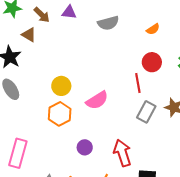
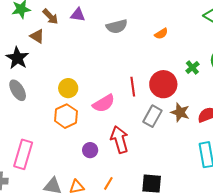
red circle: (152, 62) -> (163, 84), moved, size x1.4
red line: (138, 83) -> (133, 87), moved
red arrow: (122, 153) -> (120, 139), moved

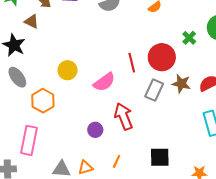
orange hexagon: (66, 116) -> (43, 101), moved

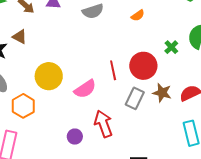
brown triangle: (32, 21) -> (20, 37), moved
yellow circle: (68, 70) -> (49, 76), size x1.4

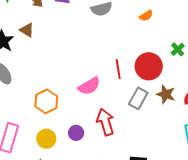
yellow circle: (49, 76) -> (46, 139), moved, size x0.7
orange hexagon: (23, 106) -> (46, 101), moved

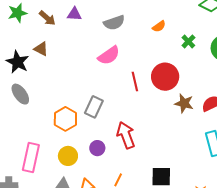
green cross: (178, 49) -> (188, 42), moved
pink semicircle: (89, 86) -> (109, 55), moved
gray rectangle: (138, 98) -> (94, 107), moved

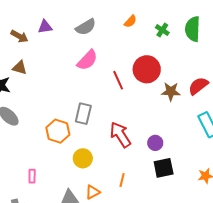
purple circle: (97, 148) -> (155, 143), moved
yellow circle: (68, 156) -> (83, 158), moved
pink rectangle: (31, 158) -> (32, 176), size x0.5

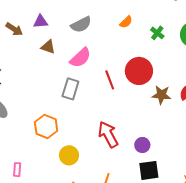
brown triangle: (20, 68) -> (48, 47), moved
gray rectangle: (83, 114) -> (70, 89), moved

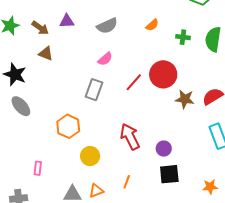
green cross: (157, 33) -> (183, 37), turned -32
brown triangle: (48, 47) -> (46, 54), moved
pink semicircle: (80, 58) -> (105, 59), size x0.7
red line: (110, 80) -> (134, 82), turned 60

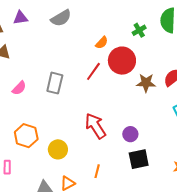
orange semicircle: (152, 25) -> (102, 43), moved
green cross: (183, 37) -> (139, 30), moved, turned -32
pink semicircle: (105, 59) -> (19, 88), moved
orange hexagon: (68, 126) -> (26, 136), moved

